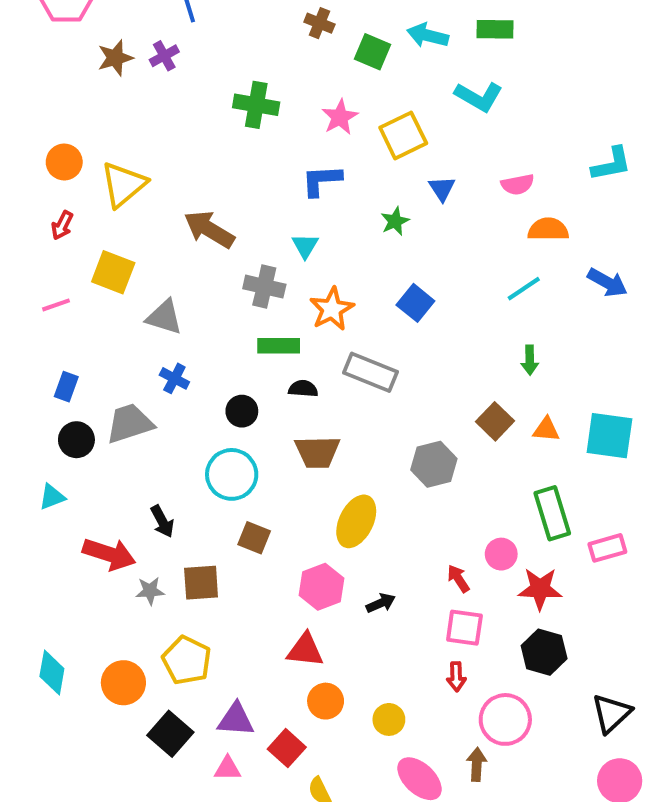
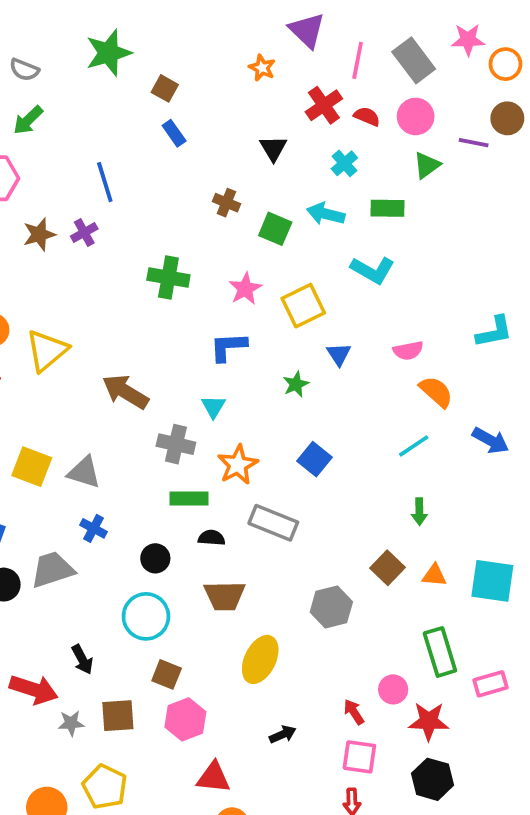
orange semicircle: (548, 229) -> (436, 392), turned 42
yellow square: (113, 272) -> (32, 467), moved
pink hexagon: (321, 587) -> (185, 719), moved

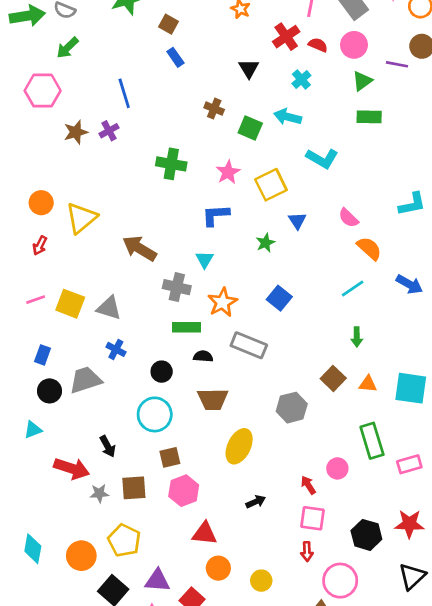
green rectangle: (388, 208) -> (369, 117), moved
pink semicircle: (408, 351) -> (348, 218), turned 55
brown square: (167, 674) -> (170, 457), turned -35
red star: (429, 721) -> (409, 524), moved

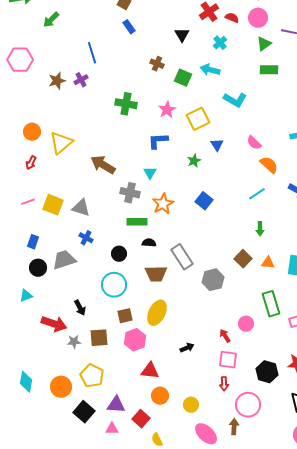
pink hexagon: (43, 91) -> (20, 60), moved
gray rectangle: (249, 345) -> (182, 257), moved, turned 35
yellow ellipse: (239, 446) -> (157, 313), moved

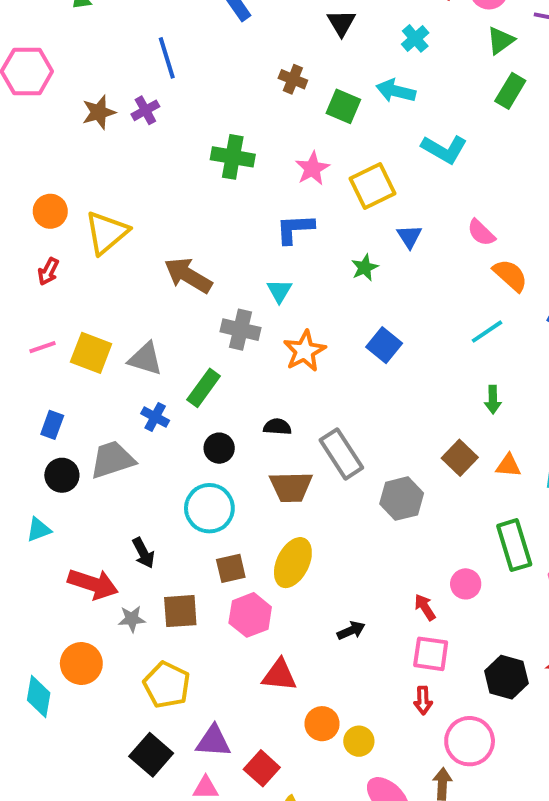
green rectangle: (269, 70) -> (510, 91), turned -60
green rectangle: (137, 222) -> (204, 388), moved, turned -54
orange circle: (61, 387) -> (81, 664), moved
orange circle: (160, 396) -> (322, 724), moved

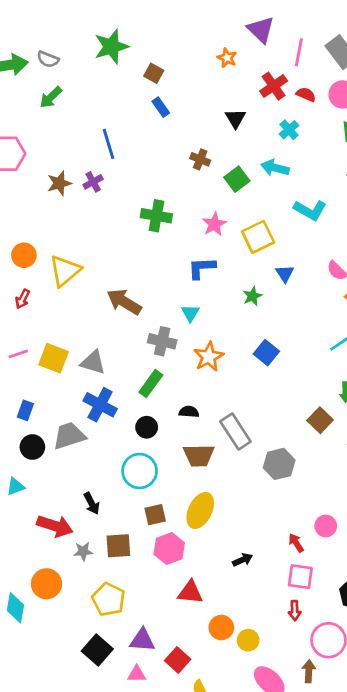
green square: (343, 106) -> (237, 179), turned 30
green rectangle: (204, 388) -> (151, 384), moved
blue cross: (155, 417) -> (100, 405), size x1.6
brown square: (460, 458) -> (320, 420), moved

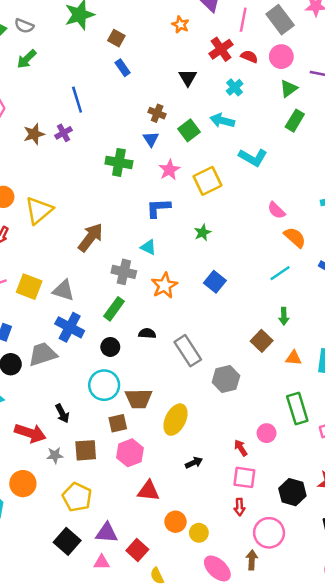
blue triangle: (285, 274) -> (151, 139), moved
brown arrow: (124, 302) -> (91, 237), turned 96
cyan triangle: (190, 313) -> (148, 247), turned -35
brown trapezoid: (199, 455) -> (139, 399), moved
yellow ellipse: (200, 510) -> (175, 420), moved

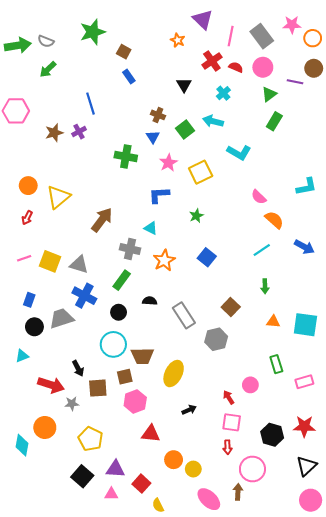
brown square: (262, 341) -> (231, 307), moved
green rectangle: (297, 408) -> (276, 364), size x0.7
brown square: (86, 450) -> (98, 388), moved

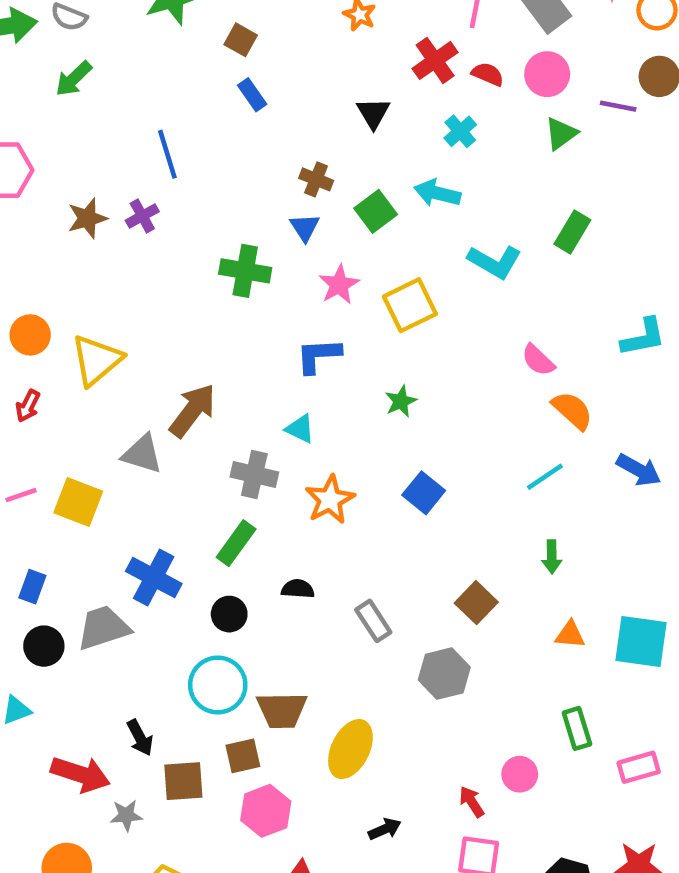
green rectangle: (274, 121) -> (572, 232), moved
gray triangle: (79, 264) -> (142, 454), moved
gray rectangle: (184, 315) -> (373, 621), size x0.7

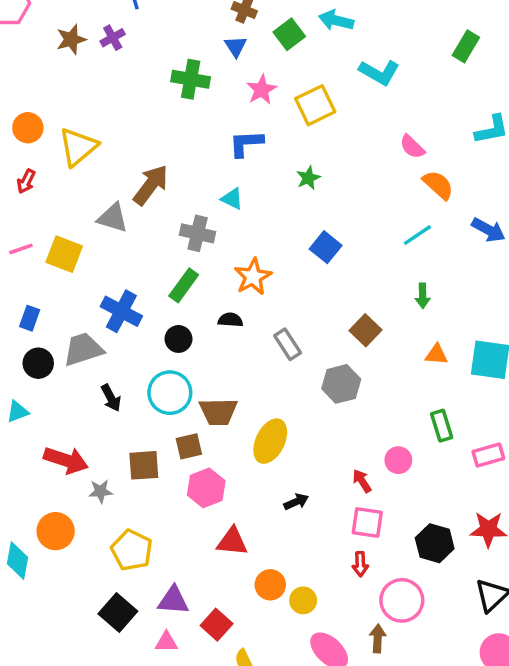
green rectangle: (572, 232) -> (466, 46), moved
orange star: (330, 500) -> (253, 277), moved
black arrow: (140, 738) -> (111, 398), moved

